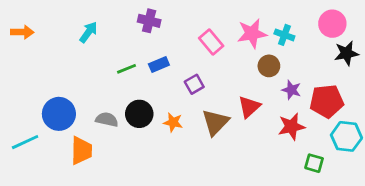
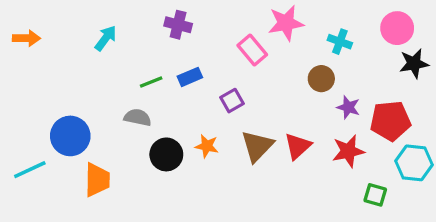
pink star: (252, 34) -> (286, 23), moved
red triangle: (249, 107) -> (298, 146), moved
black circle: (139, 114) -> (166, 154), moved
gray semicircle: (107, 119) -> (138, 117), moved

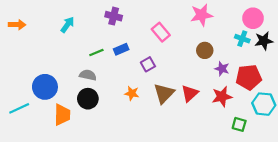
pink star: (286, 23) -> (202, 15), moved
cyan cross: (340, 42) -> (242, 39), moved
black circle: (166, 154) -> (88, 99), moved

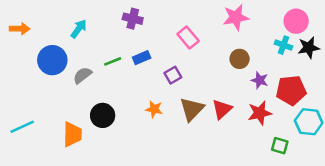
gray semicircle: (88, 75) -> (82, 75), moved, turned -49
blue circle: (45, 87) -> (52, 60), moved

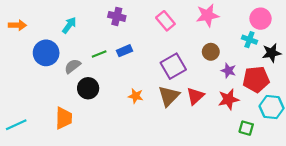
pink rectangle: (188, 38) -> (165, 21), moved
black star: (309, 48) -> (272, 53), moved
purple square: (173, 75) -> (173, 66), moved, size x1.6
black circle: (103, 115) -> (88, 88), moved
cyan line: (22, 127) -> (16, 125), moved

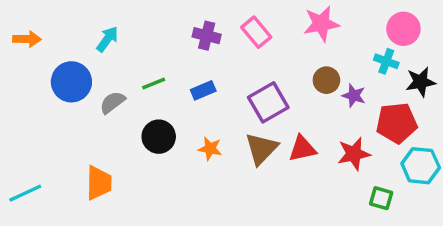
purple cross: (117, 16) -> (207, 36), moved
blue rectangle: (125, 51) -> (203, 90), moved
purple star: (228, 71) -> (354, 96), moved
black circle: (88, 88) -> (159, 137), moved
red triangle: (195, 96) -> (302, 149), turned 30

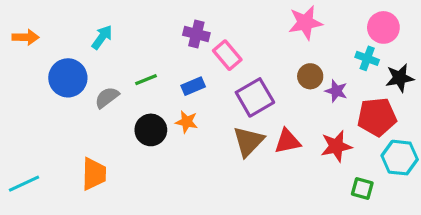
pink rectangle: (256, 32) -> (227, 55), moved
orange star: (210, 149) -> (187, 122), moved

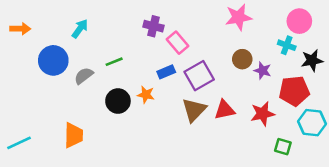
blue rectangle: (193, 86) -> (166, 72), moved

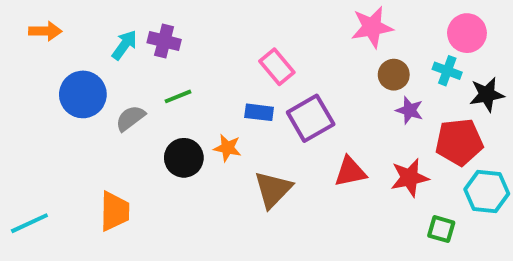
purple cross: (153, 26) -> (164, 41), moved
orange arrow: (20, 29) -> (45, 31), moved
brown circle: (242, 59) -> (394, 75), moved
blue rectangle: (166, 72) -> (259, 112), turned 30
brown triangle: (194, 110) -> (273, 190), moved

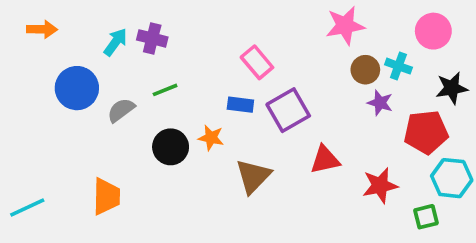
cyan cross: (447, 71) -> (398, 66), moved
red star: (410, 178) -> (380, 185), moved
green square: (441, 229) -> (426, 217), moved, turned -30

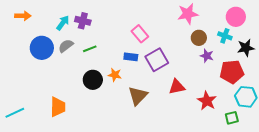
cyan cross: (398, 66) -> (225, 36), moved
gray semicircle: (121, 110) -> (66, 46), moved
red star: (380, 185) -> (207, 101), turned -30

